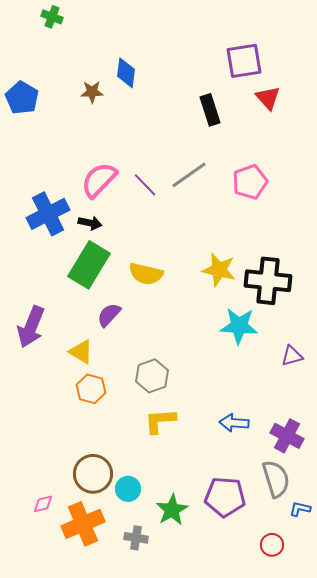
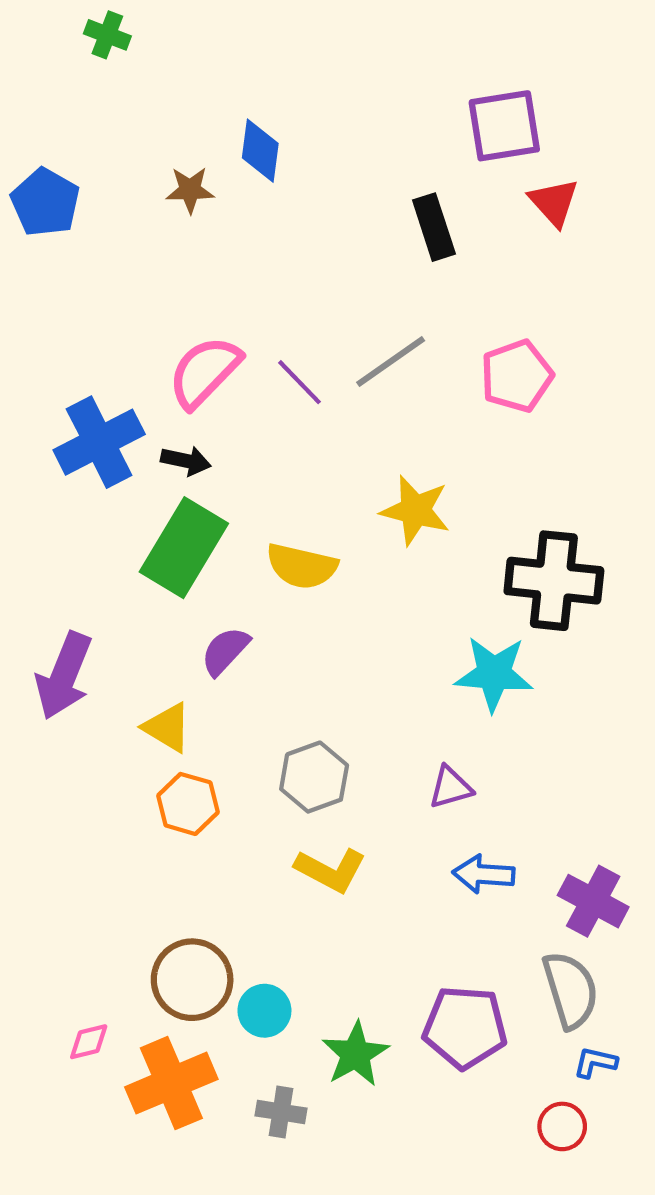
yellow star: (219, 270) -> (415, 510), moved
purple triangle: (292, 356) -> (451, 787), moved
yellow L-shape: (160, 421) -> (331, 870), turned -148
blue L-shape: (300, 509) -> (595, 1062), moved

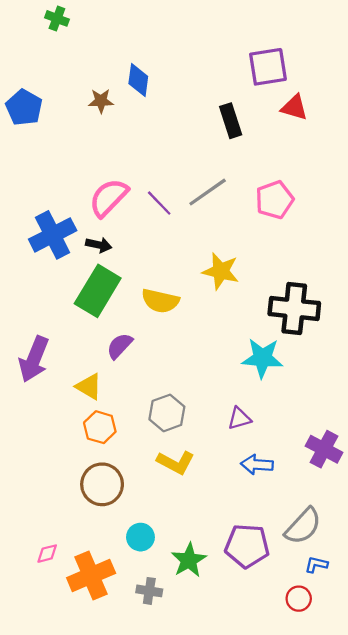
red triangle: (554, 202) -> (294, 107), turned -32
purple cross: (593, 901) -> (324, 449), moved
brown circle: (192, 980) -> (102, 484), moved
gray semicircle: (570, 990) -> (303, 526), turned 60

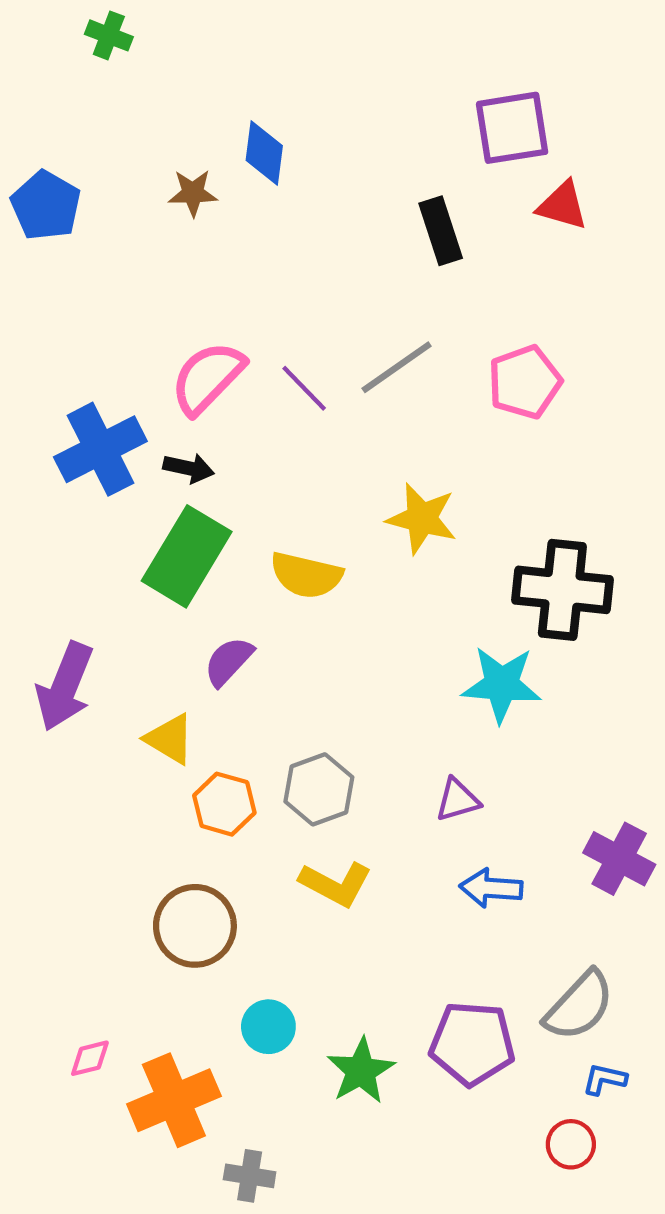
orange hexagon: (100, 427) -> (224, 804), moved
gray cross: (149, 591) -> (250, 1176), moved

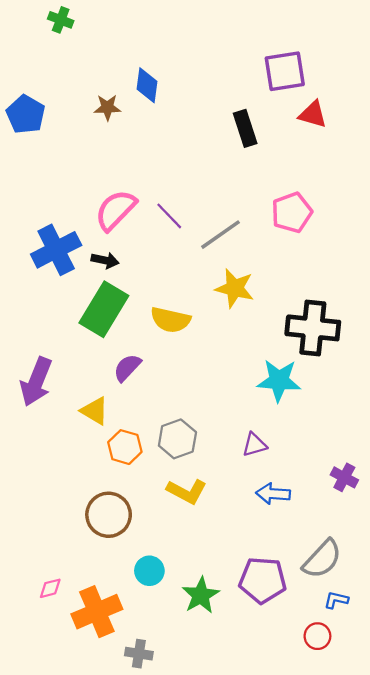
gray line: (397, 367) -> (221, 235), moved
purple cross: (619, 859) -> (344, 477), size x0.7

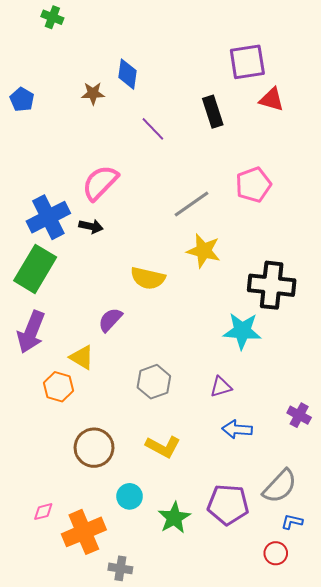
blue pentagon: (26, 114) -> (22, 99), size x0.7
purple line: (169, 216) -> (153, 129), moved
green rectangle: (104, 309) -> (35, 269), moved
orange hexagon: (125, 447) -> (58, 387), moved
yellow L-shape: (187, 491) -> (163, 447), moved

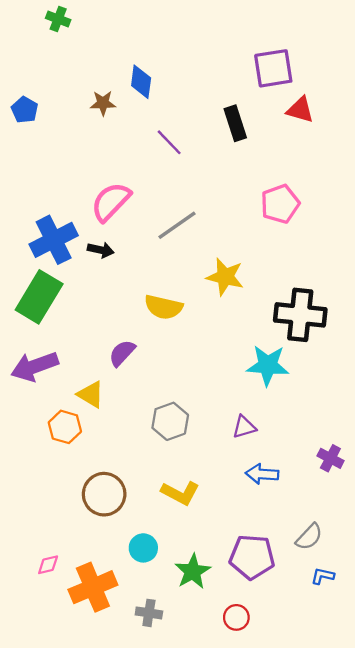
gray line: (191, 204) -> (177, 225), moved
purple arrow: (31, 332) -> (35, 366), turned 48
gray semicircle: (280, 486) -> (309, 537), size x0.7
red circle: (276, 553) -> (236, 617), moved
gray cross: (120, 568) -> (149, 613), moved

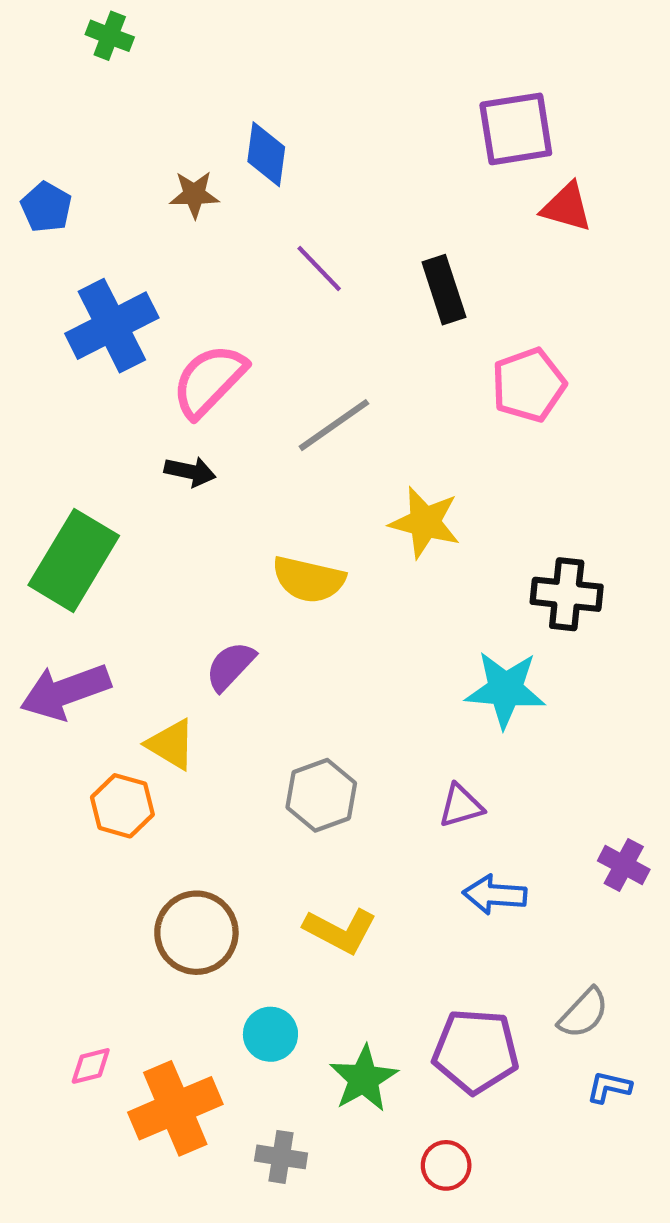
black rectangle: (235, 123) -> (444, 290), moved
blue cross: (54, 240) -> (112, 326), moved
black cross: (300, 315) -> (567, 594), size x0.7

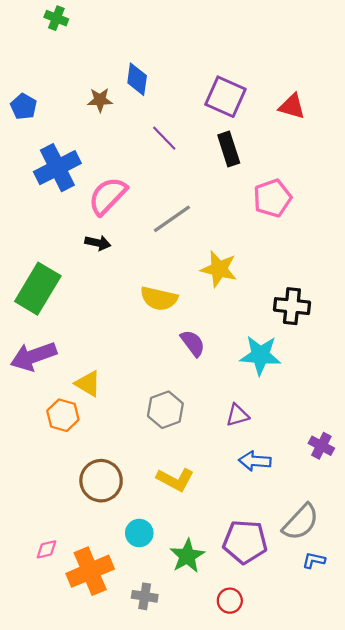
purple square: (516, 129) -> (225, 97), moved, turned 33
purple semicircle: (230, 666) -> (193, 343), moved, turned 100
gray semicircle: (584, 1013) -> (301, 522), size x1.4

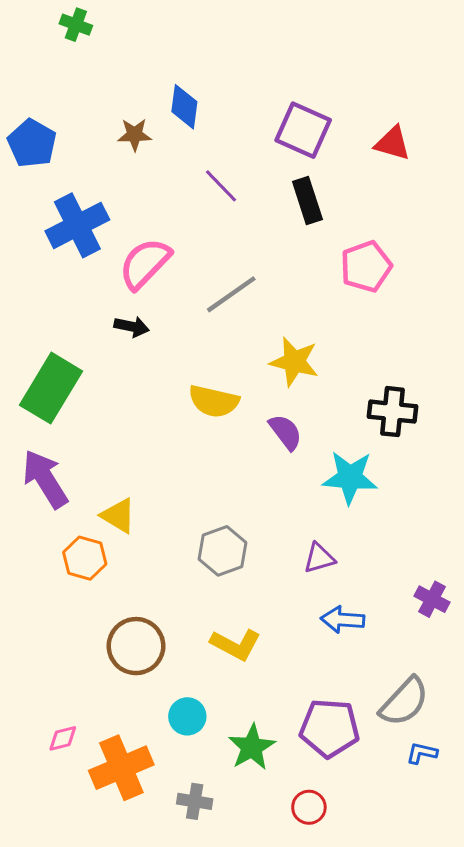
blue pentagon: (24, 106) -> (32, 143), size x1.4
purple semicircle: (193, 343) -> (285, 432), moved
purple arrow: (33, 356) -> (45, 479), turned 78

